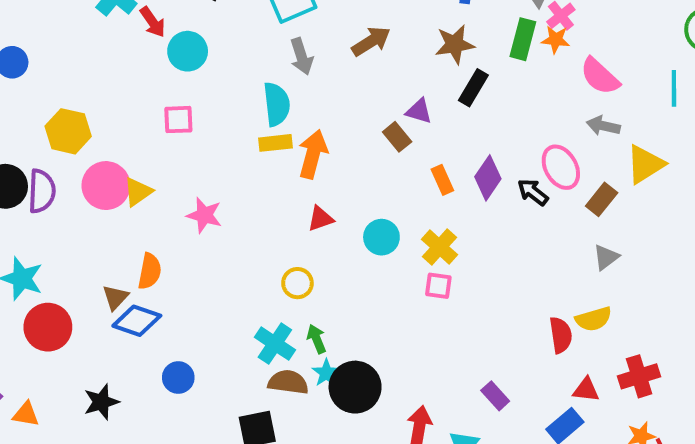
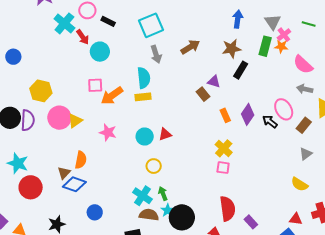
orange arrow: (313, 154) -> (112, 96), moved, turned -140
cyan circle: (381, 237) -> (145, 137), moved
yellow semicircle: (594, 319) -> (300, 184), turned 48
red semicircle: (561, 335) -> (227, 209), moved, size x1.4

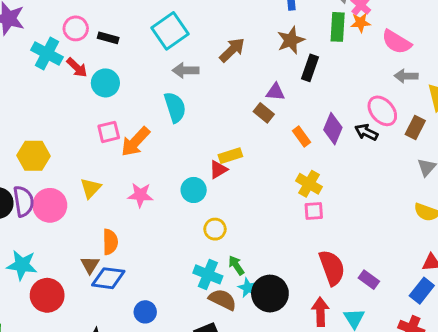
gray arrow: (156, 54) -> (186, 70), turned 120
yellow rectangle: (143, 97) -> (230, 156), moved
pink circle: (59, 118) -> (50, 205), moved
red triangle: (165, 134) -> (218, 170), moved
brown semicircle: (149, 215) -> (223, 300), turned 30

